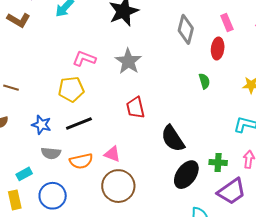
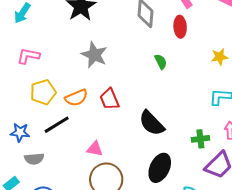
pink L-shape: (84, 59) -> (28, 56), moved
green semicircle: (204, 81) -> (161, 62), moved
orange semicircle: (81, 161) -> (76, 98), moved
black ellipse: (186, 175) -> (160, 168), moved

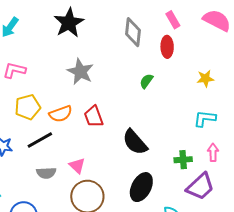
green semicircle: (161, 62) -> (146, 81), turned -119
pink triangle: (95, 149) -> (77, 166), turned 30
gray semicircle: (34, 159) -> (46, 173), moved

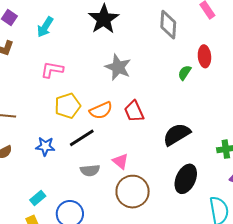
red ellipse: (167, 47) -> (204, 56), moved
black semicircle: (135, 142) -> (177, 134), turned 104

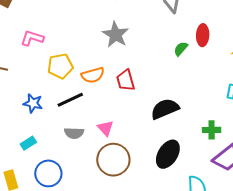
pink L-shape: (52, 70) -> (32, 38), moved
cyan rectangle: (38, 198) -> (28, 143), moved

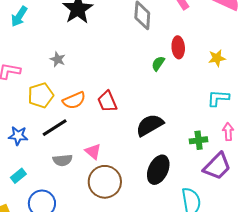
gray star: (115, 35) -> (58, 59), moved, size x0.6

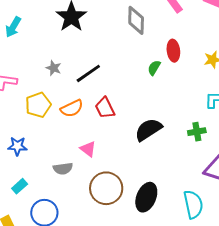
black line: (55, 128) -> (88, 73), moved
green cross: (199, 140) -> (197, 132), moved
pink triangle: (93, 151) -> (88, 149), moved
black ellipse: (158, 170) -> (146, 197), moved

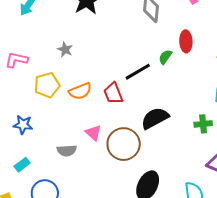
black line: (88, 73) -> (138, 72), moved
brown circle: (106, 188) -> (124, 144), moved

